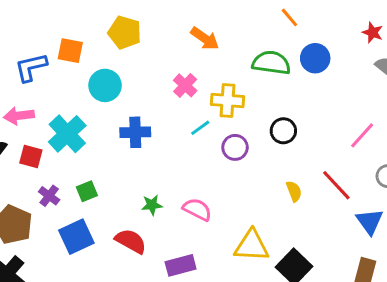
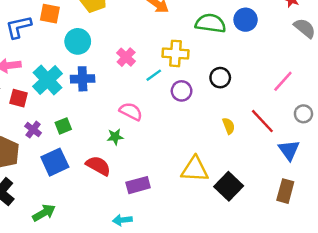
pink cross: (185, 85) -> (126, 57), moved
blue cross: (135, 132) -> (83, 79), moved
pink semicircle: (197, 209) -> (131, 111), moved

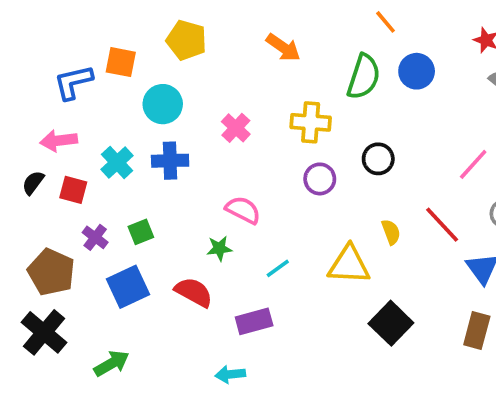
green semicircle: (211, 23) -> (364, 77), turned 100
cyan line: (154, 75) -> (278, 268), moved
cyan cross: (48, 80) -> (117, 163), size x0.7
yellow triangle: (195, 169) -> (349, 265), moved

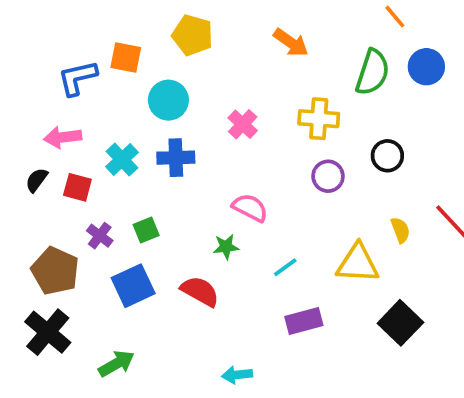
purple rectangle: (254, 321) -> (304, 321), moved

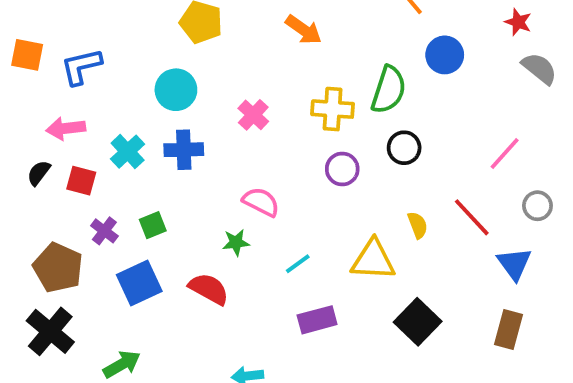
orange square: (126, 57) -> (27, 55), moved
green semicircle: (373, 72) -> (389, 90), moved

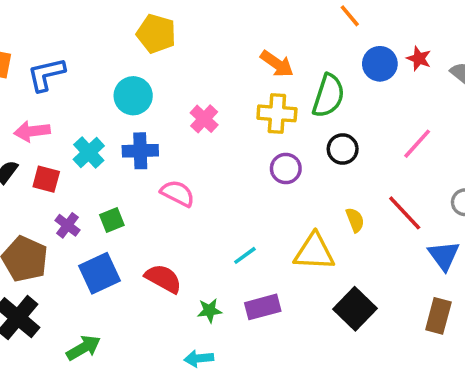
red star: (518, 22) -> (419, 58), moved
orange arrow: (304, 30) -> (277, 64), moved
pink line: (505, 154) -> (417, 144), moved
pink semicircle: (261, 202) -> (178, 193), moved
green star: (236, 242) -> (209, 311), moved

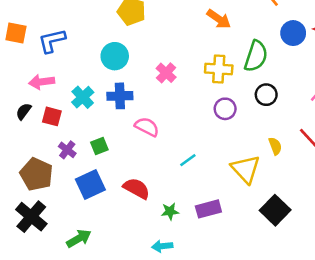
orange arrow: (277, 64) -> (219, 19), moved
yellow triangle: (314, 252) -> (246, 169), turned 44
cyan line: (245, 255) -> (188, 160), moved

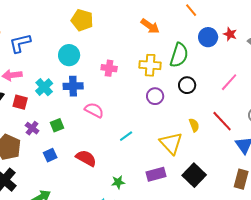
pink cross: (166, 73) -> (109, 68), turned -35
blue square: (90, 185) -> (50, 155), size x0.6
purple rectangle: (208, 209) -> (156, 174), moved
green star: (170, 211) -> (118, 182), moved

